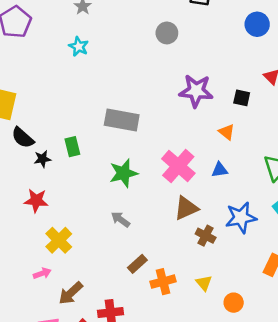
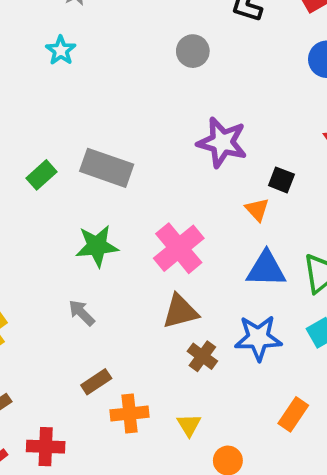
black square: (242, 98) -> (281, 180), moved
green rectangle: (72, 147) -> (41, 175), moved, turned 54
blue triangle: (220, 170) -> (266, 269), moved, size x1.6

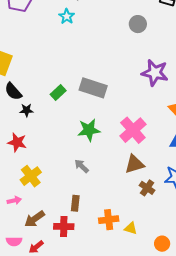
cyan star: (61, 50) -> (67, 16), moved
brown rectangle: (96, 382) -> (75, 203), moved, turned -49
yellow triangle: (189, 425) -> (131, 228), moved, turned -40
red cross: (46, 447) -> (64, 226), moved

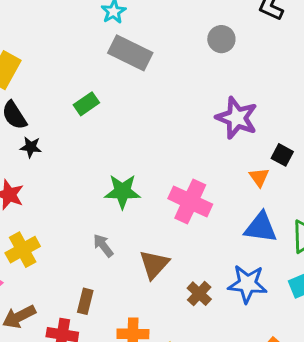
gray rectangle: (93, 88) -> (130, 53), moved
green rectangle: (58, 93) -> (86, 104), moved
pink cross: (133, 130) -> (190, 201), turned -32
brown triangle: (135, 164) -> (154, 264), moved, turned -40

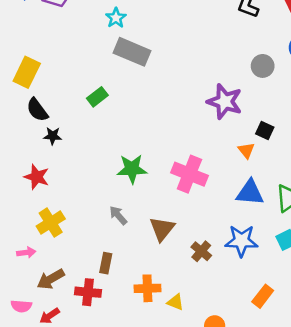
gray circle: (221, 39) -> (263, 66), moved

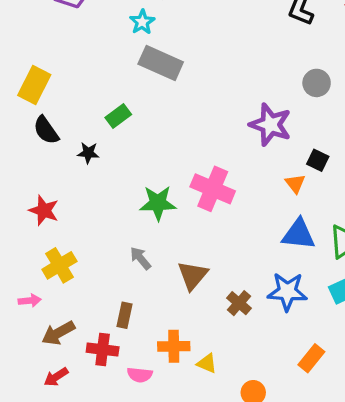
black star: (53, 136) -> (88, 153), moved
pink cross: (189, 174) -> (213, 189), moved
pink semicircle: (21, 306) -> (140, 375), moved

